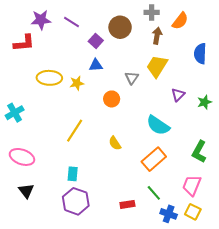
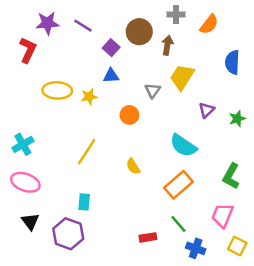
brown arrow: (157, 36) -> (167, 45), moved
red L-shape: (24, 43) -> (28, 50), turned -60
cyan cross: (15, 113) -> (23, 144), moved
purple hexagon: (76, 201) -> (68, 234), moved
yellow square: (193, 212) -> (237, 246), moved

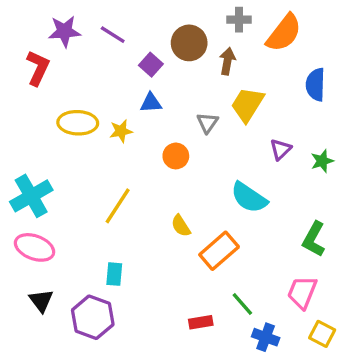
orange semicircle: (209, 24) -> (284, 33), size x1.4
cyan cross: (23, 144) -> (31, 196), size x1.4
orange rectangle: (178, 185) -> (219, 251), moved

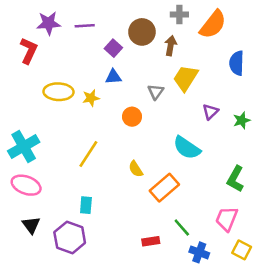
purple line: (113, 35) -> (85, 26), turned -36

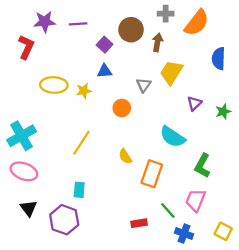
green L-shape: (235, 179) -> (202, 166), moved
orange rectangle: (164, 188) -> (152, 174), turned -30
pink trapezoid: (227, 219) -> (196, 200), moved

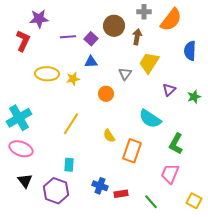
purple line: (78, 24) -> (68, 37), moved
green line: (168, 211) -> (151, 202), moved
blue cross: (184, 234) -> (100, 186), moved

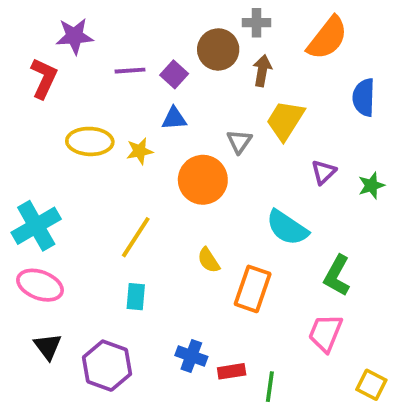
gray cross: (144, 12) -> (256, 23), moved
orange circle: (106, 94) -> (203, 180), size x1.6
cyan rectangle: (69, 165) -> (136, 297), moved
green line: (151, 202) -> (270, 387), moved, turned 49

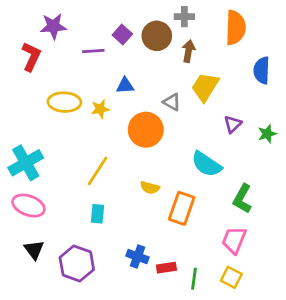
orange semicircle: (327, 38) -> (235, 28), turned -36
purple square: (174, 74) -> (122, 34), moved
gray triangle: (239, 141) -> (172, 102), turned -36
yellow semicircle: (209, 260) -> (150, 188), turned -42
yellow square: (371, 385) -> (231, 277), moved

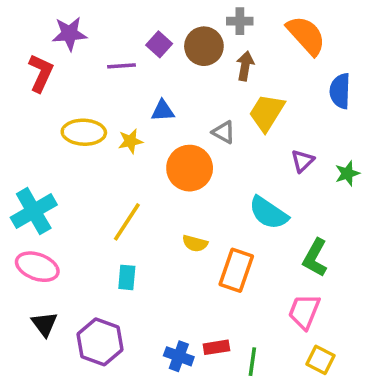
orange semicircle: (235, 28) -> (306, 35), turned -44
blue cross: (137, 257) -> (179, 356), moved
yellow square: (231, 277) -> (320, 360), moved

